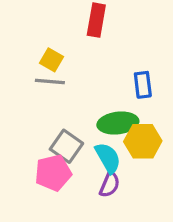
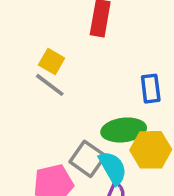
gray line: (50, 81) -> (50, 85), turned 32
gray square: (66, 146) -> (88, 159), moved

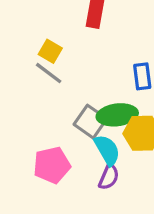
gray square: (88, 159) -> (90, 122), moved

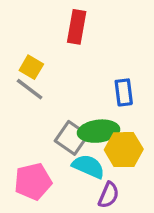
cyan semicircle: (107, 150) -> (88, 166), turned -36
purple semicircle: (109, 177) -> (109, 195), moved

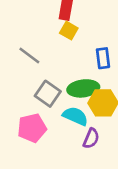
yellow square: (31, 67) -> (69, 31), moved
gray square: (72, 138) -> (48, 94), moved

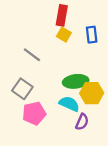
blue rectangle: (103, 58) -> (92, 35), moved
gray square: (48, 94) -> (22, 89), moved

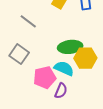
pink pentagon: (34, 113) -> (45, 78), moved
purple semicircle: (82, 122) -> (61, 91), moved

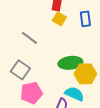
cyan semicircle: (64, 68) -> (74, 94), moved
pink pentagon: (45, 78) -> (31, 93), moved

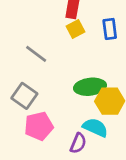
yellow square: (59, 19) -> (76, 29), turned 32

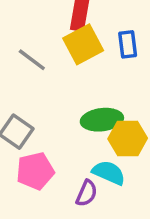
yellow square: (76, 29) -> (83, 44), size x1.6
gray line: (36, 54) -> (32, 60), moved

